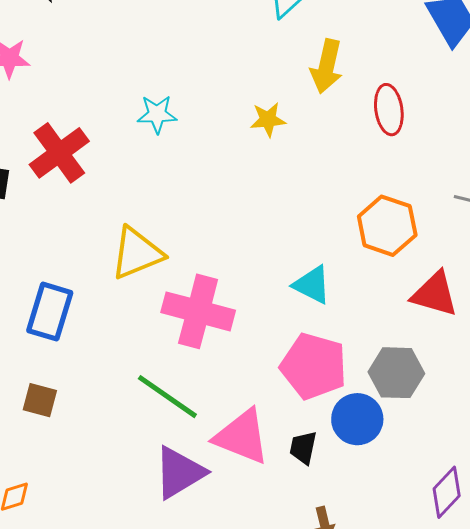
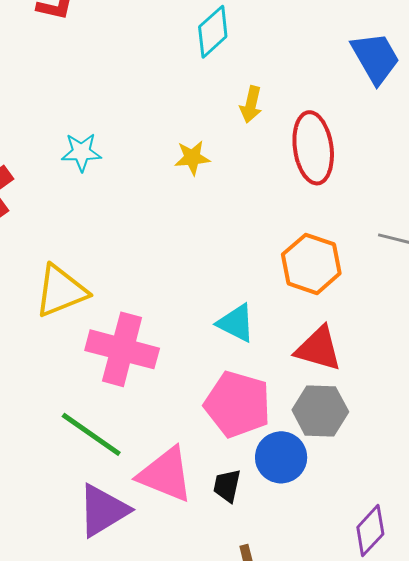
yellow arrow: (327, 66) -> (251, 104), size x0.7
red ellipse: (389, 110) -> (313, 148), size x1.4
red triangle: (435, 294) -> (319, 349), moved

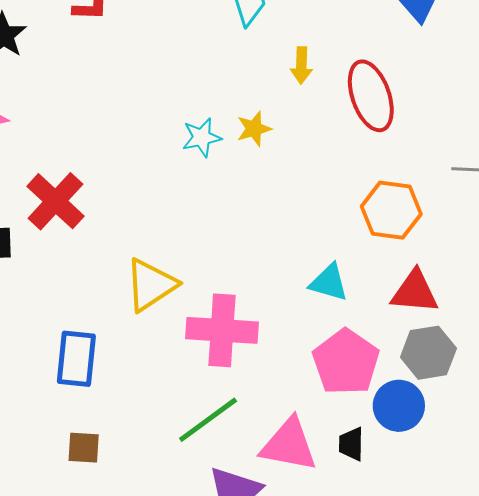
cyan star: (81, 152) -> (202, 137), moved
pink pentagon: (238, 404) -> (346, 362), turned 30
green line: (91, 434) -> (208, 420), turned -60

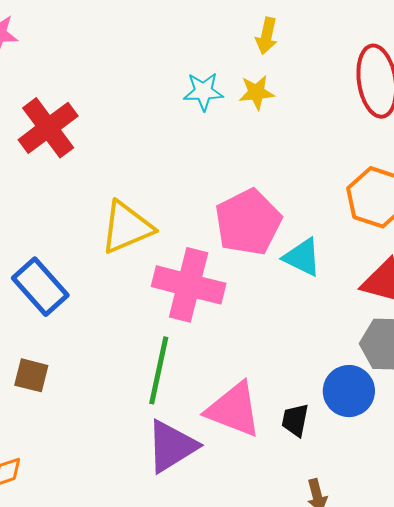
yellow arrow: (301, 65) -> (267, 36), moved
blue rectangle: (76, 359) -> (40, 287), turned -58
pink pentagon: (346, 362) -> (248, 222), moved
green line: (208, 420) -> (159, 370), turned -52

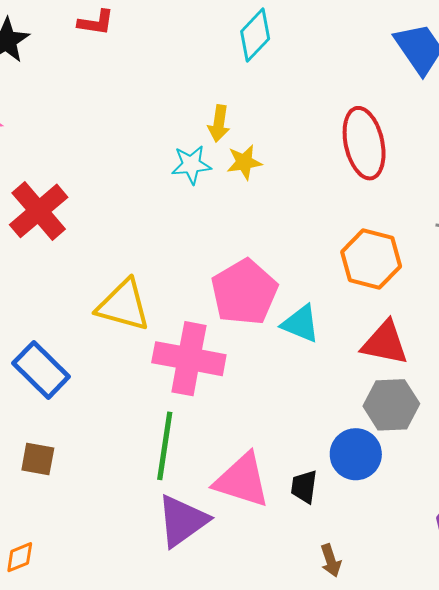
yellow arrow: (267, 36) -> (219, 123), moved
yellow triangle: (127, 227) -> (123, 305), turned 42

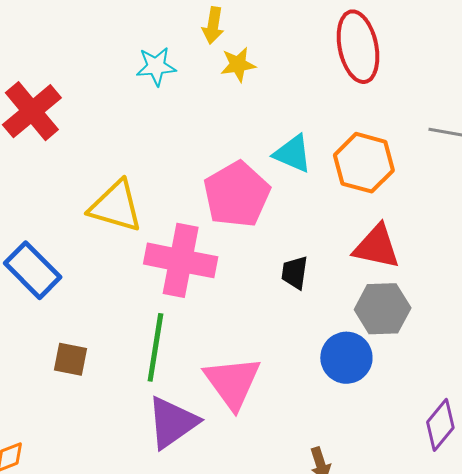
cyan star: (191, 165) -> (156, 66), moved
cyan triangle: (301, 324) -> (293, 154), moved
brown square: (38, 459) -> (70, 359), moved
pink triangle: (242, 480) -> (232, 383), turned 36
black trapezoid: (304, 487) -> (295, 273), moved

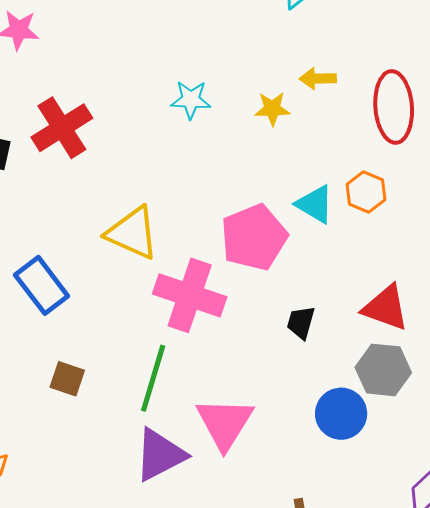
yellow arrow: (213, 25) -> (318, 79), moved, turned 72
orange hexagon: (364, 163) -> (366, 192), moved, size x0.7

